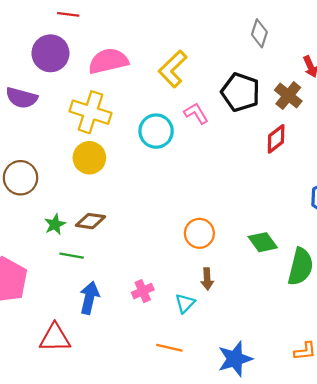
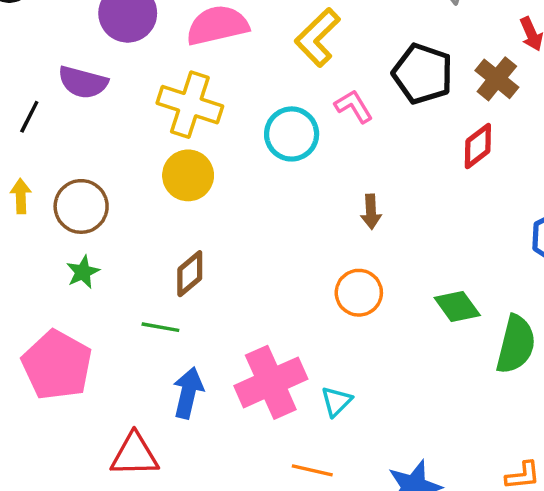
brown diamond: (90, 221) -> (190, 274), turned -48
green star: (55, 224) -> (83, 272), moved
brown arrow: (207, 279) -> (371, 212), moved
pink cross: (143, 291) -> (271, 382), size x2.0

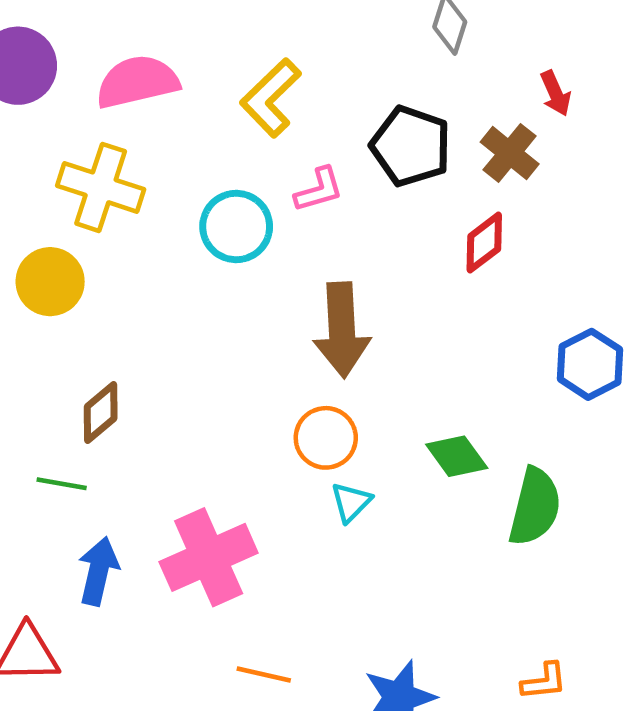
pink L-shape: (354, 106) -> (319, 190), turned 105
yellow circle: (188, 175) -> (50, 282), moved
brown arrow: (371, 212) -> (342, 330), size x2.0
cyan triangle: (336, 401) -> (351, 502), moved

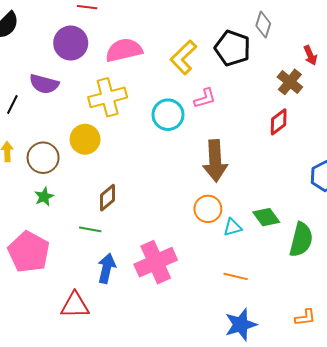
black pentagon: (411, 146) -> (233, 48), moved
yellow cross: (101, 187) -> (108, 97), turned -33
cyan triangle: (351, 502) -> (233, 227), moved, turned 30
orange line: (264, 674) -> (236, 276), moved

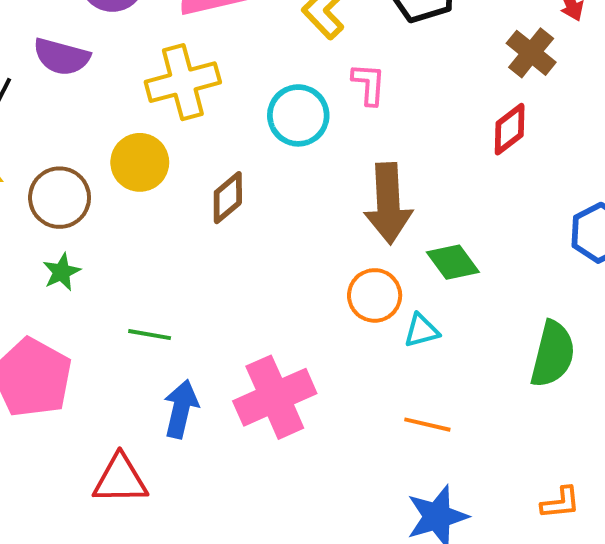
pink L-shape: (205, 98) -> (369, 84), turned -70
brown diamond: (108, 198) -> (228, 198), moved
green diamond: (266, 217) -> (453, 262), moved

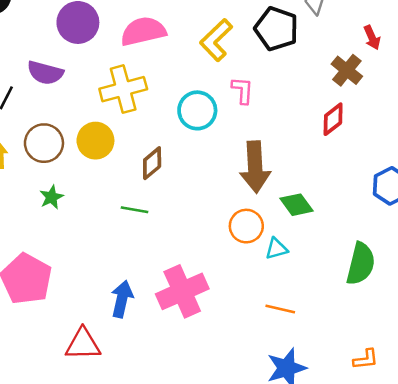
brown circle: (60, 198) -> (44, 143), moved
green star: (62, 272) -> (52, 197), moved
green line: (150, 335) -> (134, 210), moved

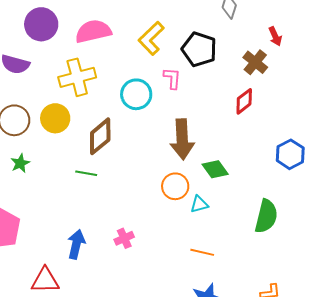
black pentagon: (276, 29) -> (199, 49), moved
brown diamond: (152, 163) -> (100, 136), size x1.4
pink cross: (182, 291) -> (124, 238), size x0.5

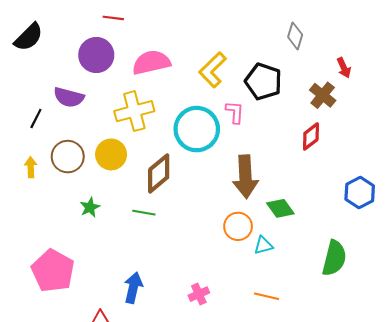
cyan circle: (136, 94) -> (197, 129), size x1.4
green star: (20, 163) -> (90, 207), moved
pink cross: (124, 238) -> (199, 294), moved

